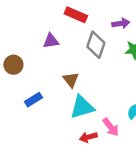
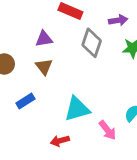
brown triangle: (71, 80) -> (44, 67), moved
red arrow: (88, 137) -> (60, 141), moved

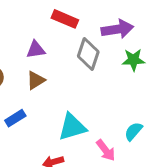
purple arrow: (118, 20) -> (117, 29), size x1.5
brown triangle: (44, 67) -> (36, 80), turned 36

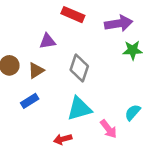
gray diamond: (88, 54) -> (79, 68), moved
brown triangle: (36, 80) -> (36, 70), moved

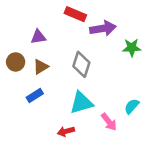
purple arrow: (119, 23) -> (103, 28), moved
purple triangle: (47, 41) -> (38, 37), moved

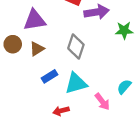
purple triangle: (38, 37) -> (35, 20), size x1.5
blue rectangle: (35, 95) -> (50, 76), moved

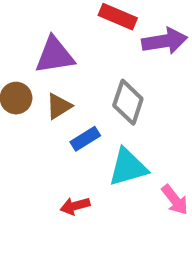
blue rectangle: (50, 76) -> (85, 139), moved
red arrow: (61, 111) -> (75, 206), moved

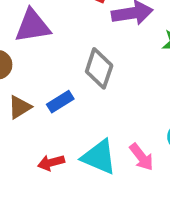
brown triangle: (59, 106) -> (20, 107), moved
cyan triangle: (128, 167) -> (99, 157), moved, turned 39

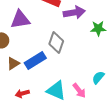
blue rectangle: (60, 102) -> (35, 60), size x1.5
red arrow: (51, 163) -> (22, 93), moved

